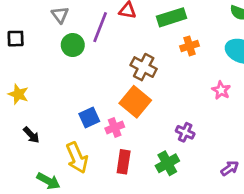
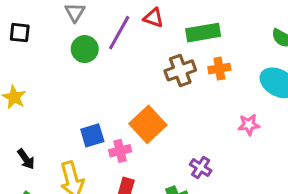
brown cross: (144, 67) -> (180, 70), moved, turned 35
pink star: (221, 90) -> (249, 125), turned 30
black arrow: (31, 135) -> (26, 159), moved

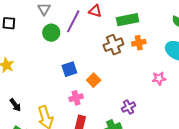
orange square: (148, 124) -> (94, 80), size x0.6
blue square: (92, 135) -> (69, 69), moved
purple cross: (201, 168) -> (129, 107), turned 32

